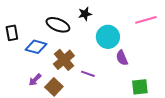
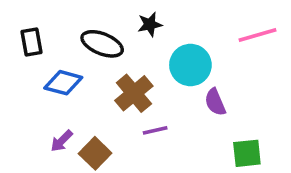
black rectangle: (12, 33) -> (31, 42), moved
brown cross: (64, 60) -> (134, 93), moved
purple line: (88, 74) -> (155, 130), turned -32

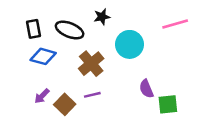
black rectangle: (31, 42) -> (34, 29), moved
purple semicircle: (215, 102) -> (146, 89), moved
purple line: (155, 130) -> (92, 95), moved

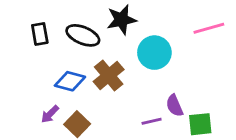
black star: (102, 17) -> (121, 20), size x1.5
blue diamond: (43, 56) -> (70, 81), moved
purple line: (92, 95) -> (152, 121), moved

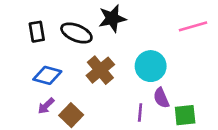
cyan circle: (154, 53) -> (151, 66), moved
blue diamond: (70, 81) -> (47, 75), moved
purple line: (152, 121) -> (140, 112), turned -72

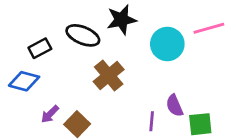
black rectangle: (37, 32) -> (40, 48), moved, turned 72
cyan circle: (151, 66) -> (167, 44), moved
blue diamond: (47, 75) -> (24, 81), moved

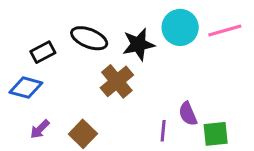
black star: (121, 20) -> (138, 44), moved
cyan circle: (167, 44) -> (180, 27), moved
purple arrow: (50, 114) -> (40, 129), moved

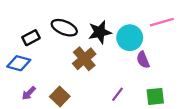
cyan circle: (180, 27) -> (130, 38), moved
purple semicircle: (188, 114) -> (143, 60), moved
purple line: (163, 131) -> (118, 94), turned 32

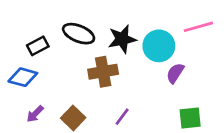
brown cross: (84, 59) -> (103, 72), turned 30
purple semicircle: (143, 60) -> (175, 73), turned 56
purple line: (118, 94) -> (122, 117), moved

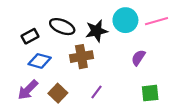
cyan circle: (159, 46) -> (125, 20), moved
blue diamond: (23, 77) -> (40, 61), moved
purple arrow: (35, 114) -> (28, 90), size x1.5

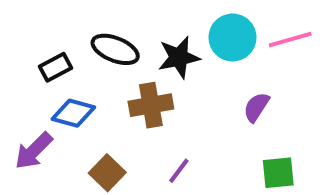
purple arrow: (28, 90) -> (34, 151), moved

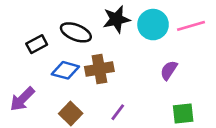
black star: (179, 57) -> (116, 19), moved
blue diamond: (73, 113) -> (65, 70), moved

